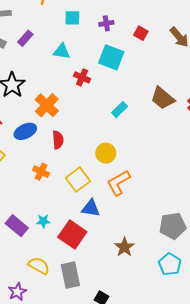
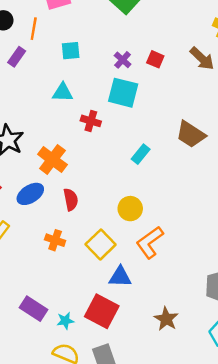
purple cross: (106, 23) -> (123, 60), moved, turned -32
purple rectangle: (25, 38) -> (17, 57), moved
cyan star: (43, 221) -> (65, 321), moved

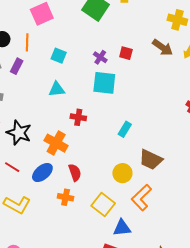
cyan square: (71, 51) -> (59, 56), turned 35
red cross: (91, 121) -> (78, 117), moved
brown trapezoid: (191, 134) -> (151, 160), moved
orange cross: (55, 240) -> (66, 197), moved

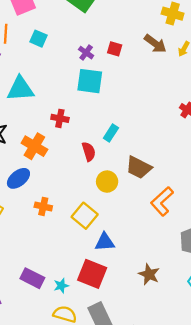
cyan square: (59, 56) -> (39, 39), moved
cyan triangle: (57, 89) -> (20, 89), moved, size x1.5
red semicircle: (75, 173) -> (89, 152), moved
orange L-shape: (141, 197) -> (162, 201), moved

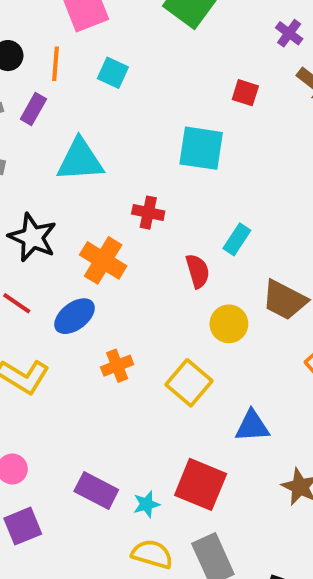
purple cross: (86, 53) -> (289, 33), moved
orange cross: (43, 206) -> (117, 366), turned -35
blue triangle: (105, 242) -> (252, 426), moved

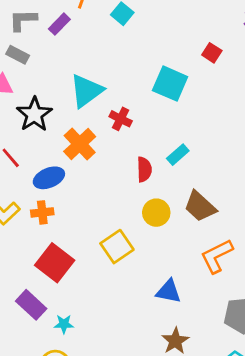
cyan triangle: (80, 160) -> (86, 91), moved, turned -48
orange cross: (117, 366) -> (42, 212), moved
blue triangle: (252, 426) -> (169, 291), moved
red square: (201, 484) -> (55, 263), moved

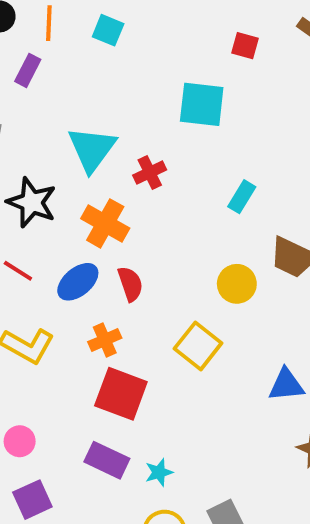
red cross: (121, 119) -> (150, 173), turned -35
red semicircle: (144, 169) -> (130, 284), moved
orange cross: (42, 212) -> (105, 340), moved

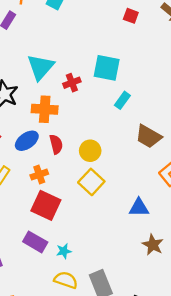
cyan square: (202, 104) -> (107, 68), moved
orange cross: (105, 223) -> (45, 109), turned -30
yellow circle: (237, 284) -> (90, 151), moved

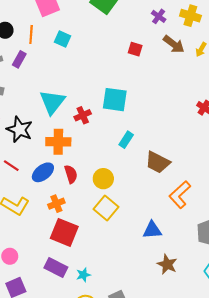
cyan rectangle: (122, 100) -> (126, 140), moved

